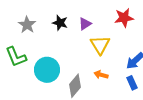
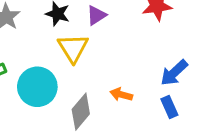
yellow triangle: (100, 45) -> (73, 48), moved

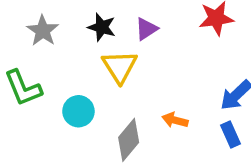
cyan circle: (37, 87) -> (78, 111), size x0.7

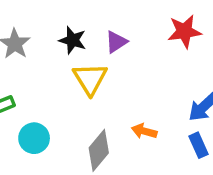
cyan circle: (78, 111) -> (34, 138), moved

